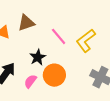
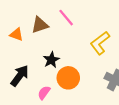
pink line: (59, 36) -> (66, 18), moved
pink semicircle: (30, 81) -> (44, 93), moved

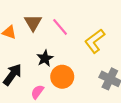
pink line: (66, 18) -> (60, 27), moved
brown triangle: (40, 25) -> (33, 23), turned -42

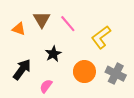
orange circle: (62, 77) -> (84, 72), moved

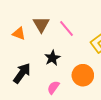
pink semicircle: (46, 86) -> (53, 87), moved

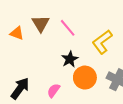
black star: (52, 58) -> (70, 59), moved
black arrow: (22, 73) -> (20, 88), moved

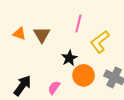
brown triangle: (41, 24) -> (42, 35), moved
pink line: (68, 28) -> (78, 23), moved, turned 54

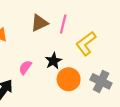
brown triangle: (42, 35) -> (39, 23), moved, turned 36
pink semicircle: (54, 88) -> (25, 67), moved

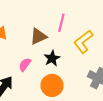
brown triangle: (39, 23) -> (38, 36), moved
orange circle: (69, 79) -> (52, 85), moved

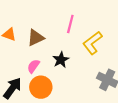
brown triangle: (38, 36) -> (36, 38), moved
orange circle: (52, 85) -> (41, 87), moved

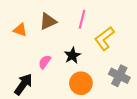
brown triangle: (36, 38) -> (48, 21), moved
orange circle: (41, 87) -> (81, 83), moved

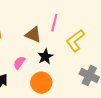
brown triangle: (48, 21) -> (33, 35), moved, turned 48
orange circle: (81, 83) -> (41, 83), moved

